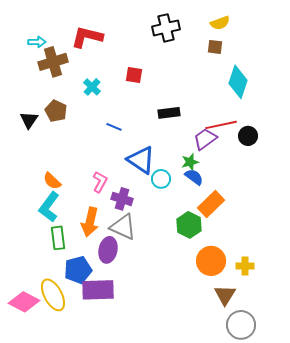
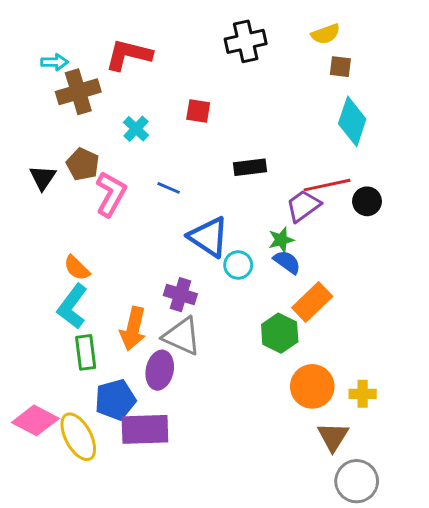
brown square: (215, 47) -> (340, 67), moved
pink L-shape: (100, 182) -> (111, 194), moved, size x1.4
pink diamond: (24, 302) -> (35, 420), moved

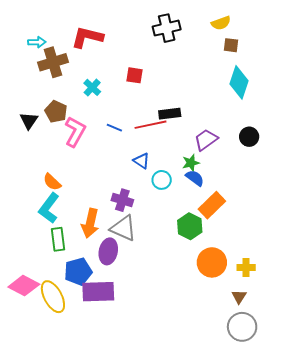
red line: (327, 185) -> (151, 125), moved
blue triangle: (209, 237) -> (141, 161), size x0.6
brown triangle: (333, 437) -> (239, 297), moved, size x0.7

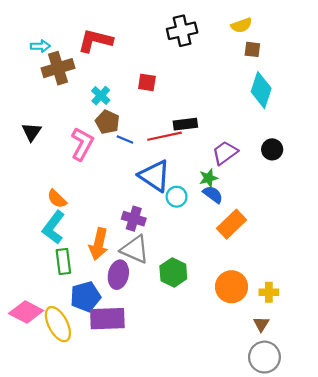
brown pentagon: (56, 112) -> (107, 122), moved
blue triangle: (141, 161) -> (155, 176), size x1.8
green hexagon: (190, 226) -> (173, 272), moved

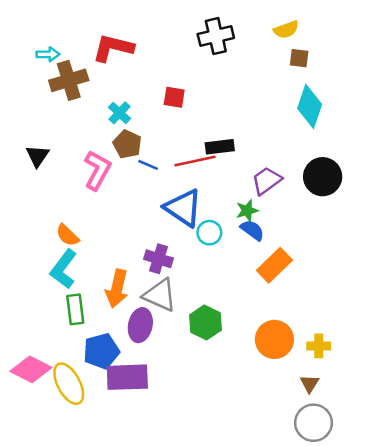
black circle: (272, 149) -> (323, 177), size x1.5

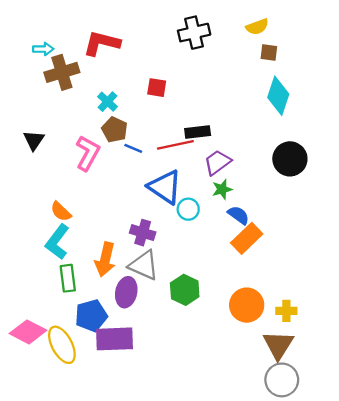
purple trapezoid: (267, 181) -> (217, 162), moved
blue semicircle: (252, 230) -> (238, 215), moved
brown triangle: (310, 384) -> (278, 345), size x1.8

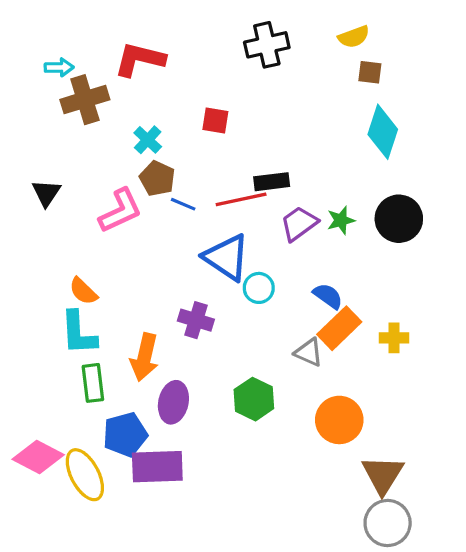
pink L-shape: (88, 153) -> (120, 211), turned 36
green star: (222, 189) -> (341, 220), moved
cyan L-shape: (57, 242) -> (78, 333), turned -40
gray triangle: (144, 265) -> (309, 352), moved, size x0.7
yellow cross: (286, 311) -> (394, 338), moved

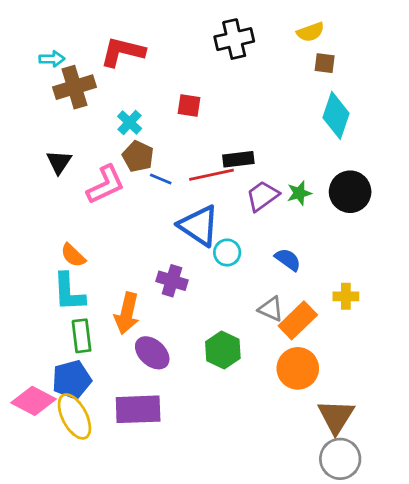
black triangle: (46, 193) -> (59, 162), moved
orange rectangle: (339, 328) -> (298, 320), moved
purple ellipse: (173, 402) -> (152, 353), turned -60
blue pentagon: (125, 434) -> (72, 380), moved

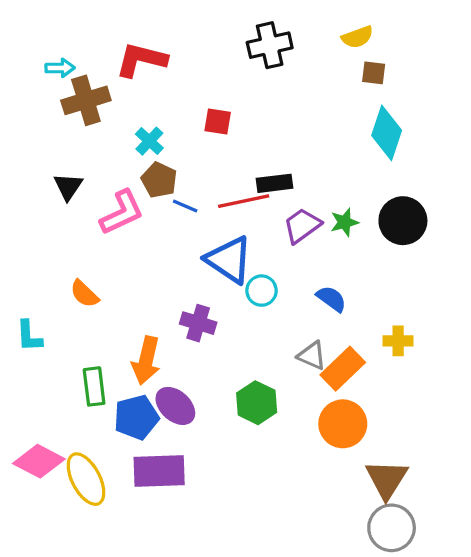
cyan L-shape: (69, 292) -> (29, 336), moved, size x0.7
blue pentagon: (72, 380) -> (136, 417), moved

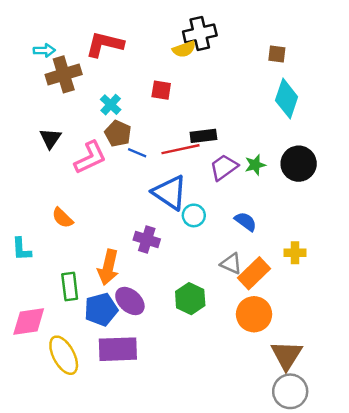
yellow semicircle: (357, 37) -> (184, 49), moved
pink diamond: (39, 461) -> (29, 321), moved, turned -36

